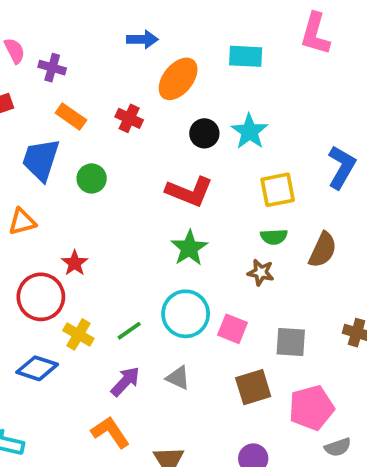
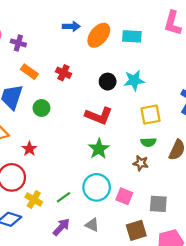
orange ellipse: (178, 79) -> (99, 35), moved
cyan star: (249, 132) -> (134, 80), turned 30
red star: (75, 263) -> (29, 149), moved

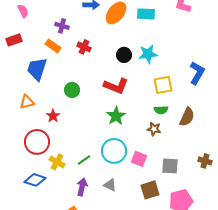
purple cross: (18, 43) -> (62, 26), moved
green circle: (41, 108) -> (72, 90), moved
purple arrow: (61, 227) -> (82, 187), turned -30

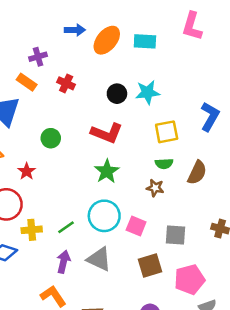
purple cross: (62, 26) -> (38, 57), turned -32
yellow cross: (57, 162) -> (32, 230), turned -35
gray triangle: (110, 185) -> (99, 259), size x1.5

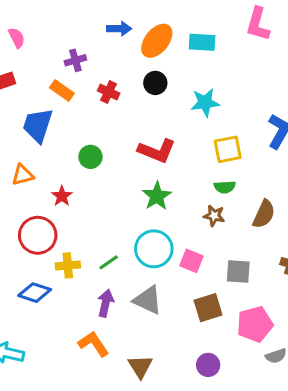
black circle: (117, 94) -> (155, 83), moved
brown semicircle: (197, 173) -> (264, 214), moved

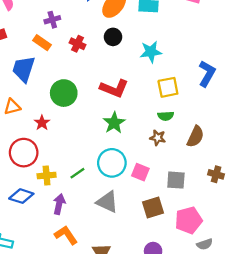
green circle: (90, 157) -> (64, 93), size x1.5
purple arrow: (106, 303) -> (59, 204), moved

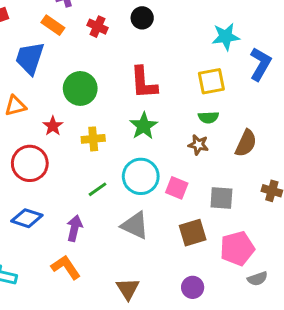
cyan star: (151, 52) -> (226, 37), moved
red L-shape: (114, 88) -> (144, 83), turned 64
yellow cross: (47, 175) -> (93, 139), moved
orange L-shape: (66, 235) -> (66, 267), moved

